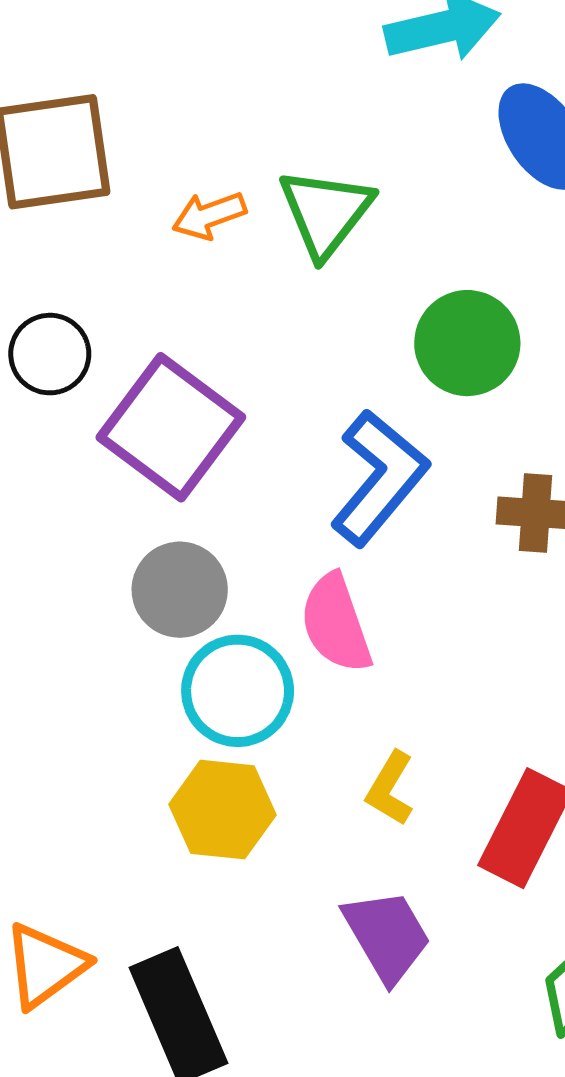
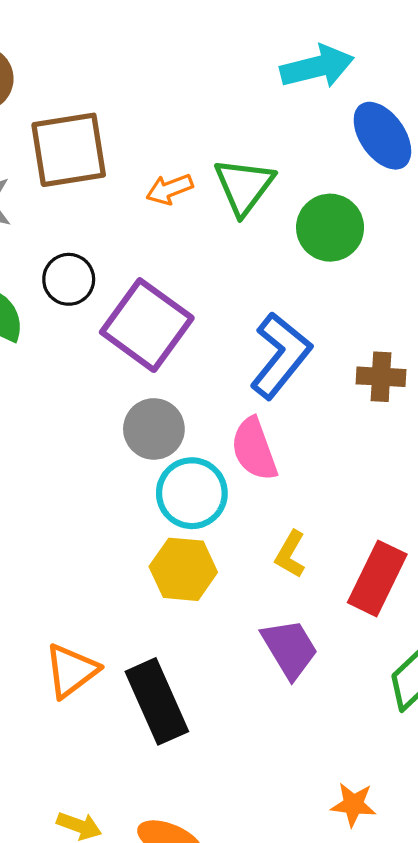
green circle: (467, 343) -> (330, 228), moved

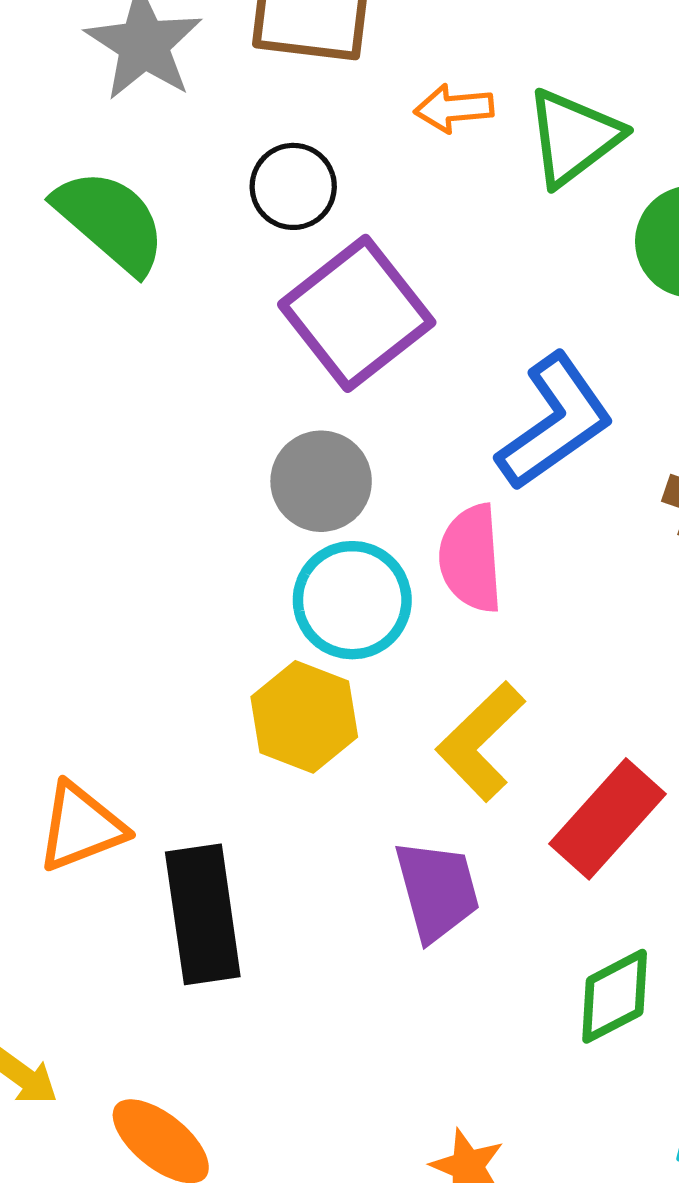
black circle: (69, 279) -> (293, 186), moved
yellow L-shape: (290, 554) -> (481, 741), size x1.5

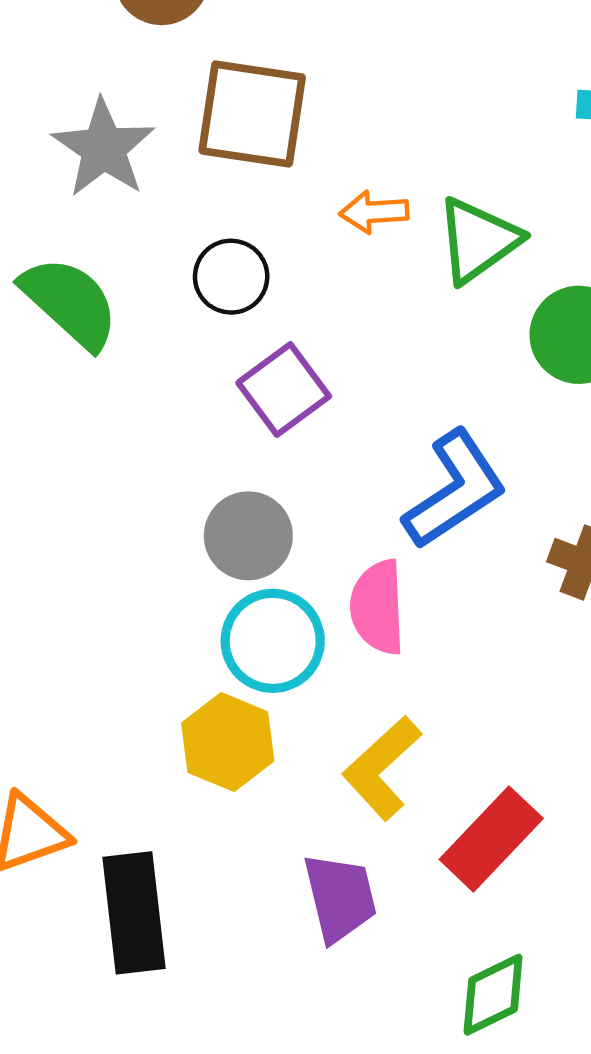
purple square: (357, 313) -> (284, 390), size x0.7

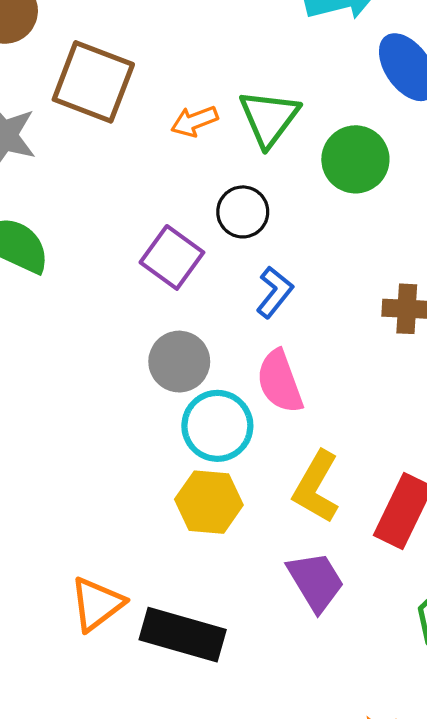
brown square: (252, 114) -> (93, 82), turned 30
black circle: (231, 277) -> (243, 212), moved
blue L-shape: (455, 490) -> (275, 292), moved, size x0.6
black rectangle: (134, 913) -> (183, 635), turned -50

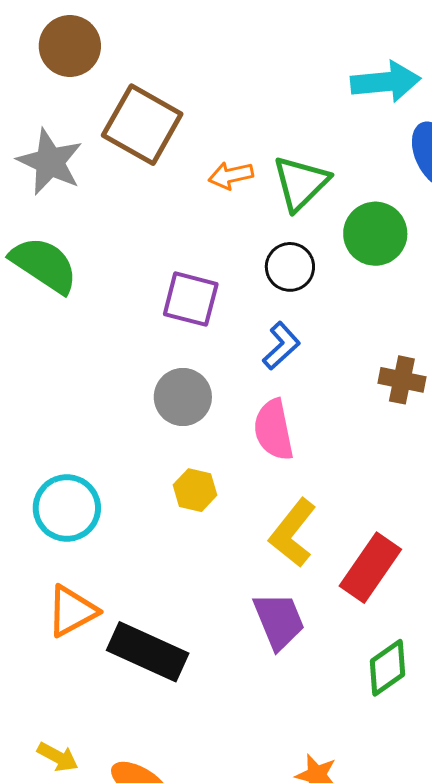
black circle: (243, 212) -> (290, 267), moved
purple square: (172, 257) -> (191, 299), turned -30
cyan circle: (217, 426) -> (67, 508), moved
yellow hexagon: (209, 502) -> (195, 490), moved, size x0.7

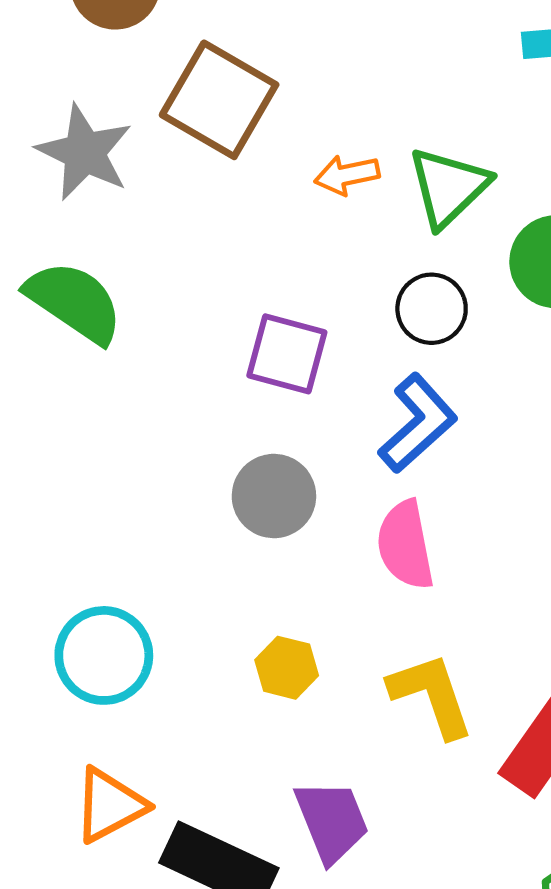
blue L-shape: (281, 346) -> (418, 423), size x1.4
yellow hexagon: (195, 490) -> (287, 668), moved
yellow L-shape: (293, 533) -> (431, 695), turned 122
purple trapezoid: (279, 621) -> (332, 821), moved

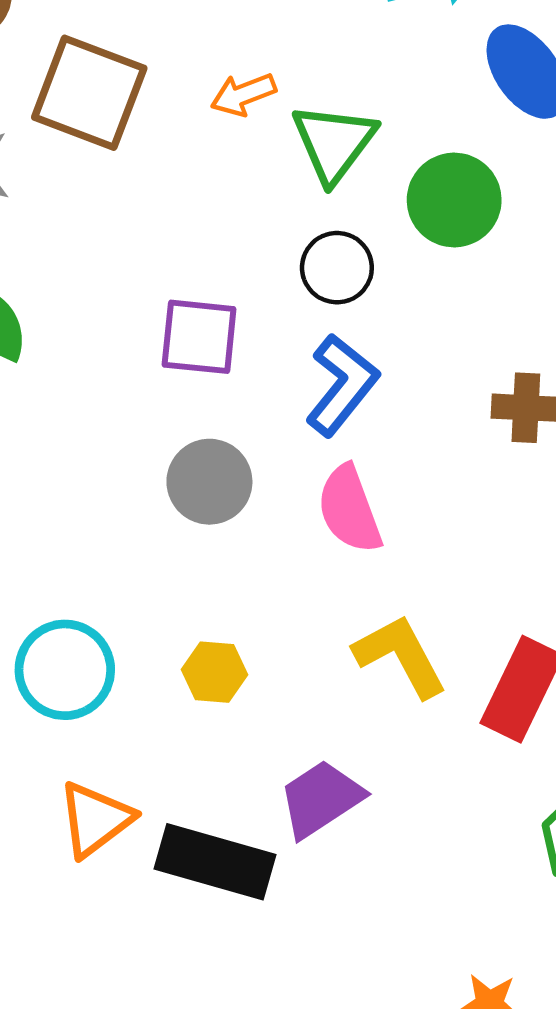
orange arrow: (347, 175) -> (243, 94), moved
yellow hexagon: (287, 668) -> (214, 672), moved
purple trapezoid: (332, 821) -> (321, 799), turned -92

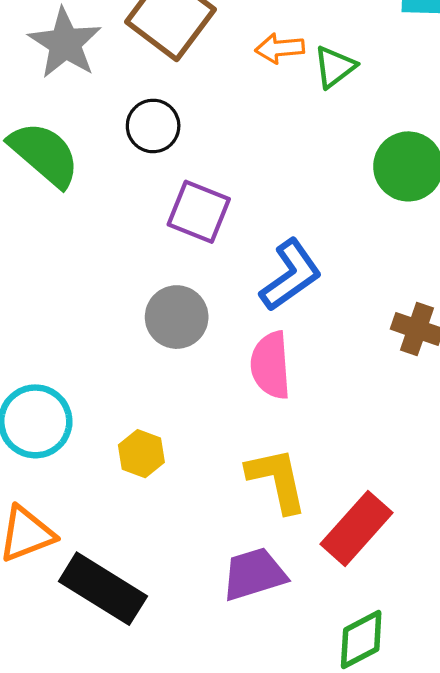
green triangle: (334, 143) -> (335, 67), moved, size x0.7
black circle: (337, 268) -> (153, 126), moved
purple trapezoid: (321, 799) -> (254, 574), moved

